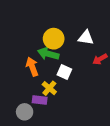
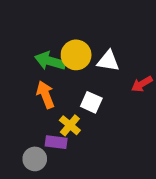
white triangle: (86, 38) -> (108, 61), moved
green arrow: (48, 54) -> (50, 61), moved

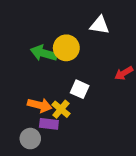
white triangle: (108, 61) -> (100, 25), moved
orange arrow: (45, 95) -> (40, 105), moved, turned 125

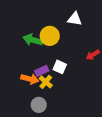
purple rectangle: (49, 124) -> (42, 71), moved, turned -32
gray circle: (30, 139) -> (39, 105), moved

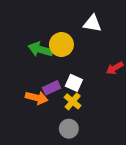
yellow cross: (46, 82) -> (73, 101), moved
gray circle: (39, 105) -> (69, 129), moved

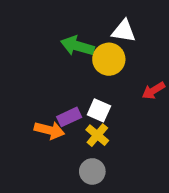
yellow circle: (61, 45) -> (109, 59), moved
green arrow: (40, 49) -> (77, 46), moved

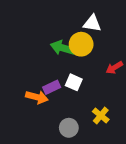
green arrow: (77, 46) -> (63, 48), moved
yellow cross: (97, 135) -> (101, 115), moved

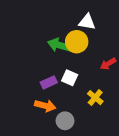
orange arrow: (37, 97) -> (45, 106), moved
yellow cross: (101, 115) -> (95, 98), moved

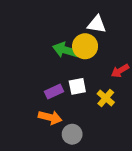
white square: (70, 78) -> (77, 86), turned -35
yellow cross: (95, 98) -> (106, 98), moved

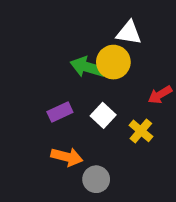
white square: (77, 86) -> (103, 115), turned -36
purple rectangle: (54, 92) -> (60, 112), moved

